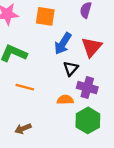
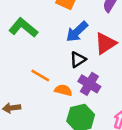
orange line: (25, 87) -> (40, 75), moved

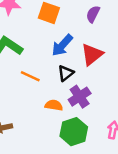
orange line: (40, 75) -> (30, 76), moved
purple cross: (89, 84) -> (80, 97), turned 30

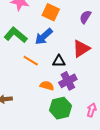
blue arrow: (62, 45) -> (44, 36), moved
black triangle: (66, 73) -> (59, 61), turned 32

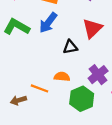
orange line: (31, 61) -> (40, 88), moved
purple cross: (68, 81) -> (98, 75), moved

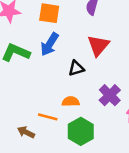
green hexagon: (82, 99) -> (81, 131), moved
brown arrow: (18, 100) -> (26, 132), turned 49

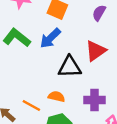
black triangle: (76, 68) -> (70, 67), size x1.5
purple cross: (110, 95) -> (94, 100), turned 30

